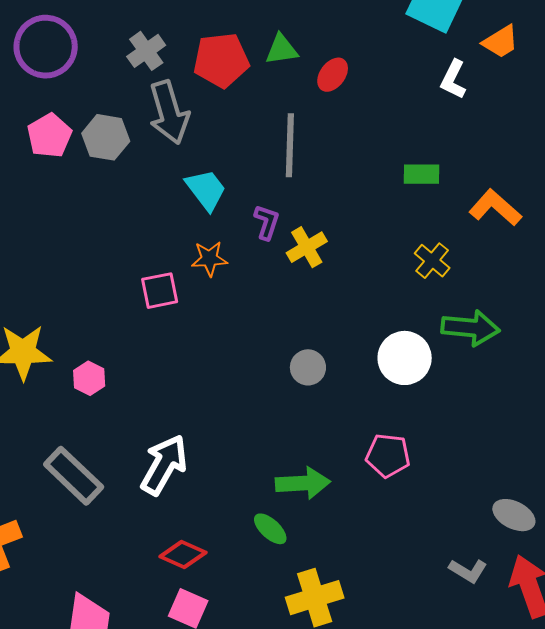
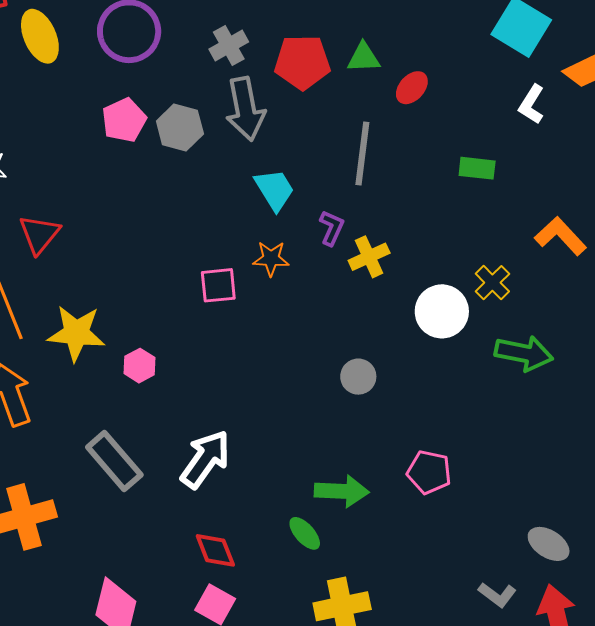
green rectangle: (421, 174) -> (477, 168), moved
white circle: (405, 358) -> (442, 311), moved
red diamond: (183, 555) -> (215, 550), turned 39

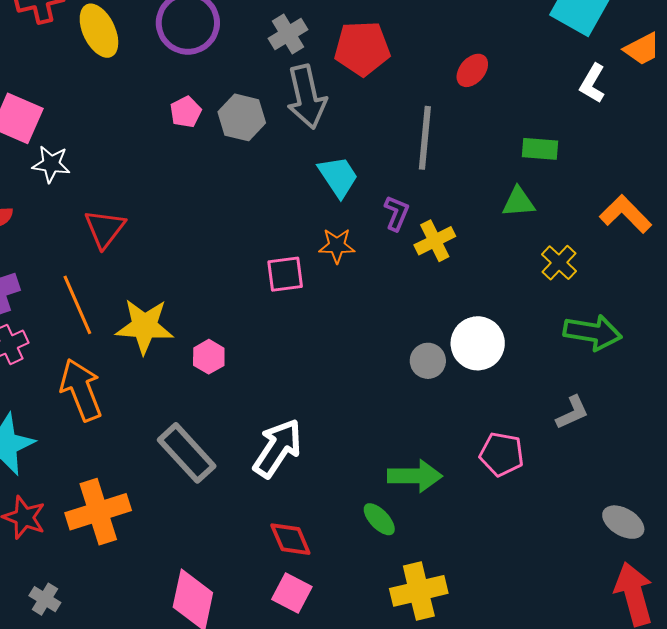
green triangle: (364, 58) -> (518, 202), moved
pink pentagon: (124, 120) -> (186, 112), size x0.7
white circle: (442, 311) -> (478, 343), moved
gray L-shape: (497, 595) -> (572, 413), moved, turned -60

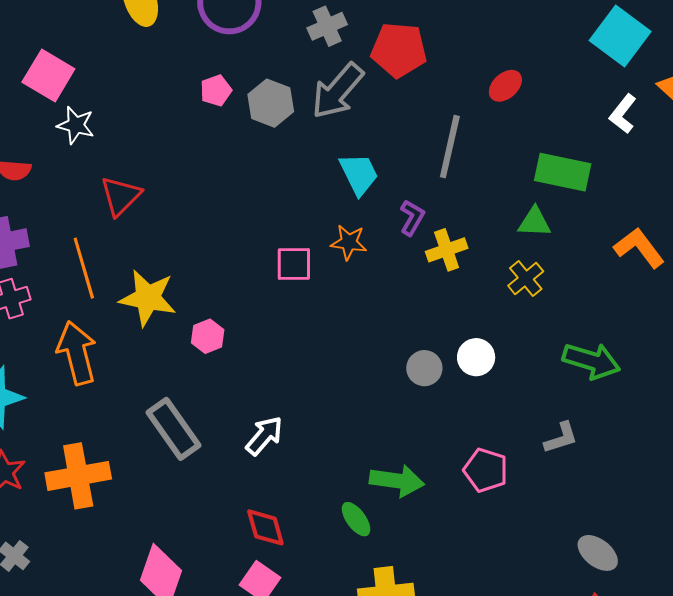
gray arrow: (307, 97) -> (338, 91), turned 46
green rectangle: (540, 149) -> (563, 172), size x1.5
yellow cross: (559, 263) -> (526, 279), moved
white circle: (478, 343) -> (476, 357), size x0.7
white arrow: (278, 448) -> (264, 436), size x0.7

